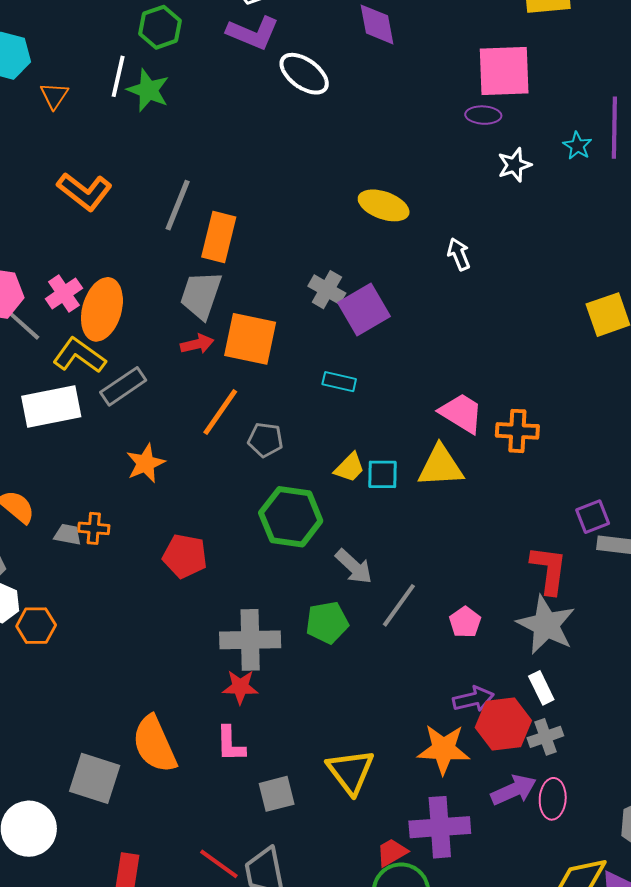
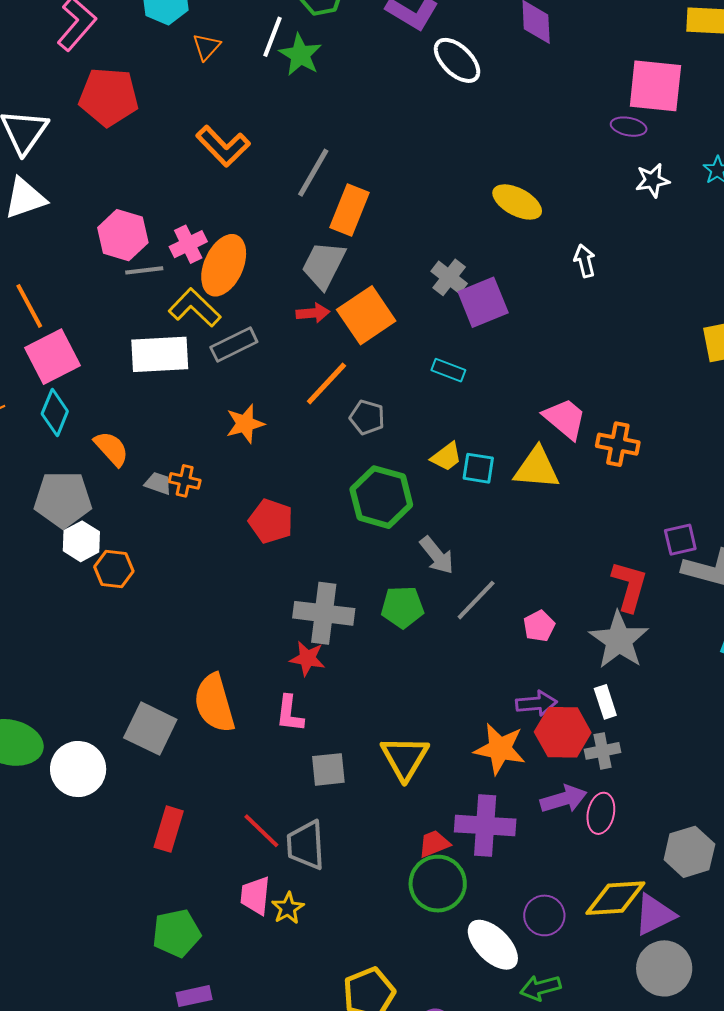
gray line: (24, 326) -> (144, 270), turned -57
orange square: (250, 339) -> (366, 315), turned 36

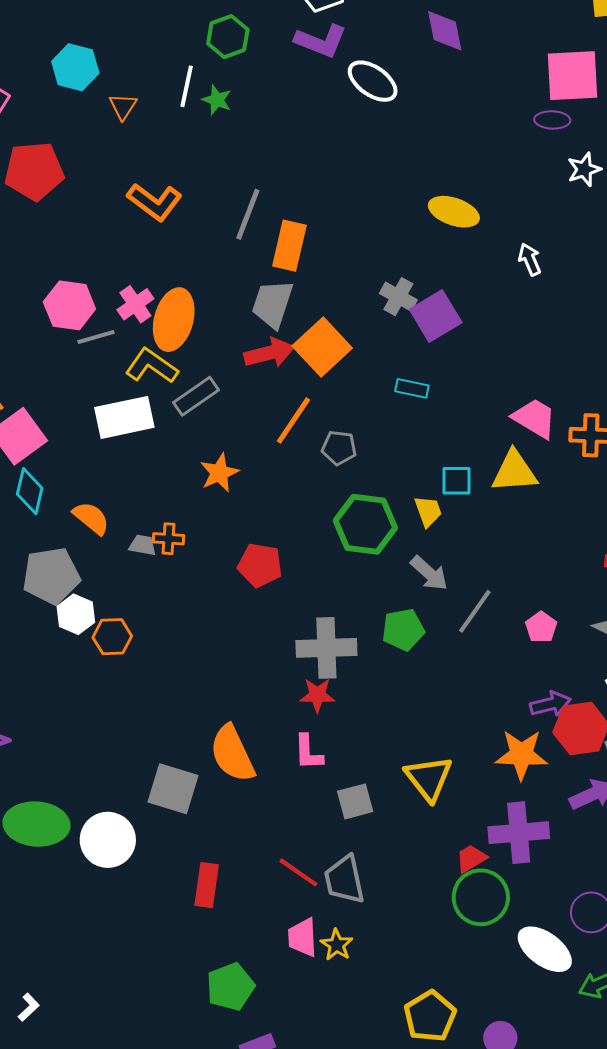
green star: (300, 55) -> (217, 100), size x0.7
red arrow: (313, 313) -> (269, 353), size x1.5
yellow trapezoid: (446, 457) -> (428, 511), moved, turned -64

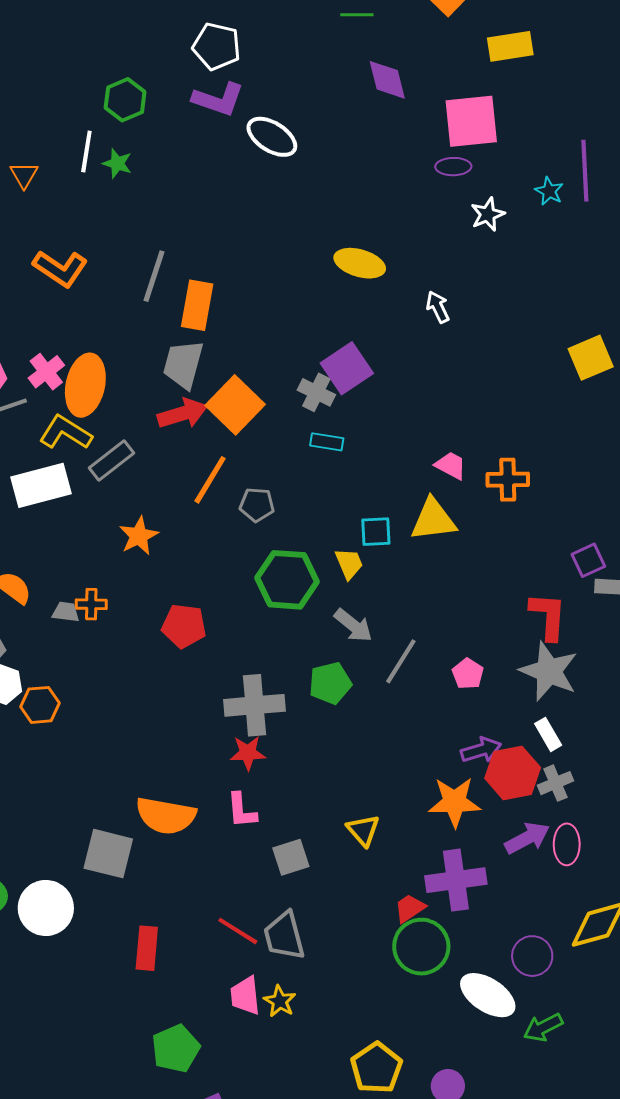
purple diamond: (445, 31) -> (387, 80), moved
gray cross: (398, 297) -> (316, 392), moved
pink trapezoid: (534, 418) -> (451, 465), size x0.7
orange semicircle: (232, 754) -> (166, 816), turned -52
yellow triangle: (429, 778) -> (363, 830), size x0.7

